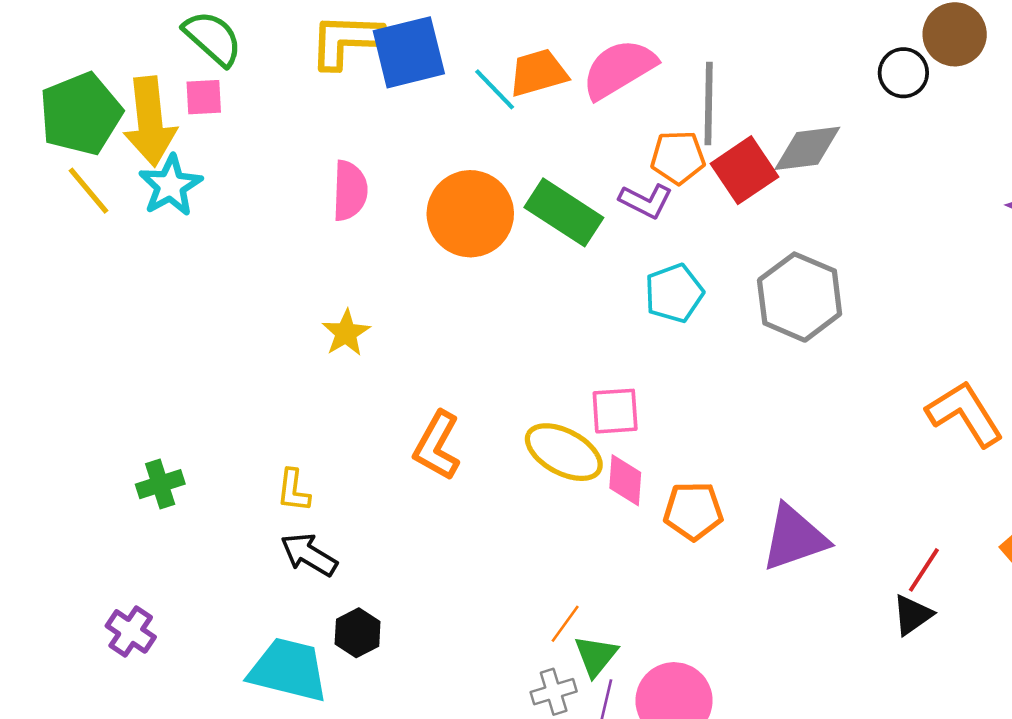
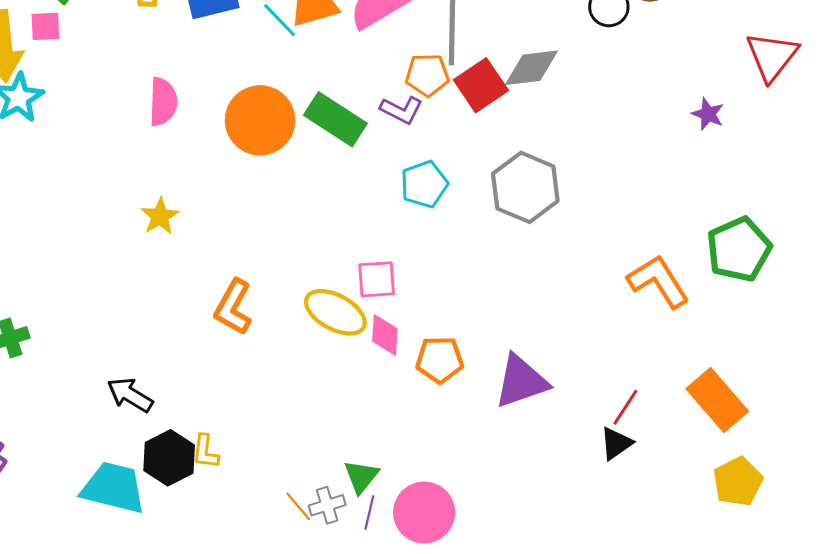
yellow L-shape: (293, 491) -> (205, 452), moved
orange line: (565, 624) -> (298, 506), moved, turned -76
black hexagon: (358, 633) -> (169, 458), size x1.4

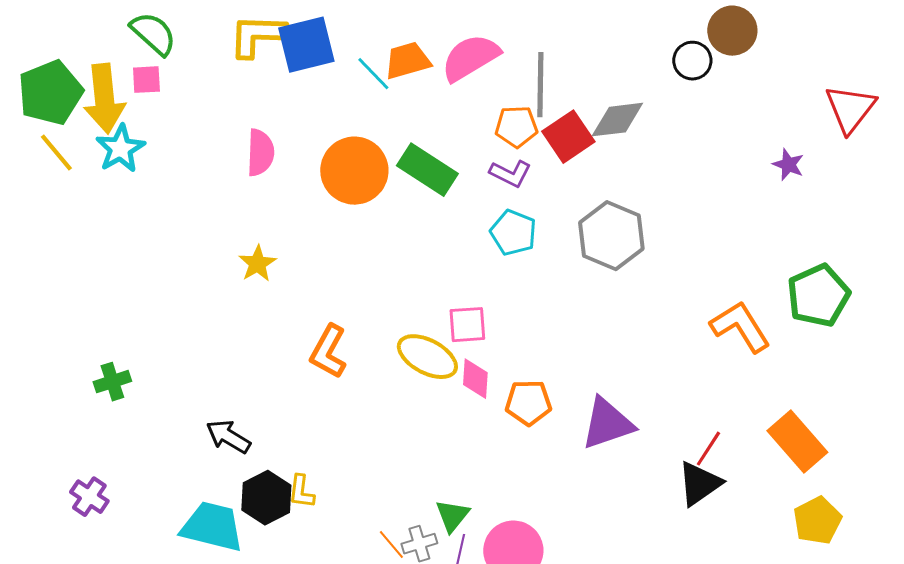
purple L-shape: (401, 110) -> (510, 174), moved
cyan pentagon: (424, 184) -> (513, 233), turned -30
black triangle: (616, 443) -> (699, 484), size x1.4

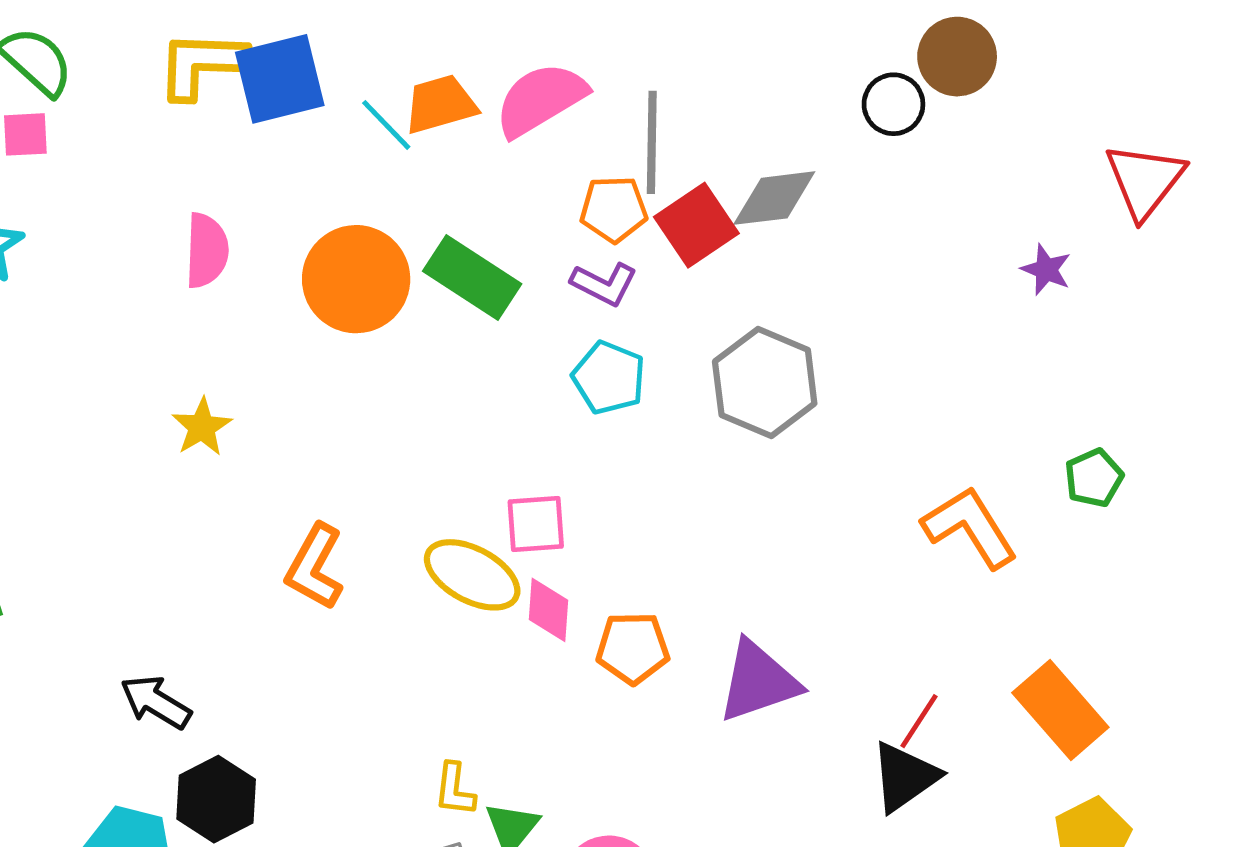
green pentagon: (818, 296) -> (1094, 478), size x0.6
yellow L-shape: (301, 492) -> (455, 790), moved

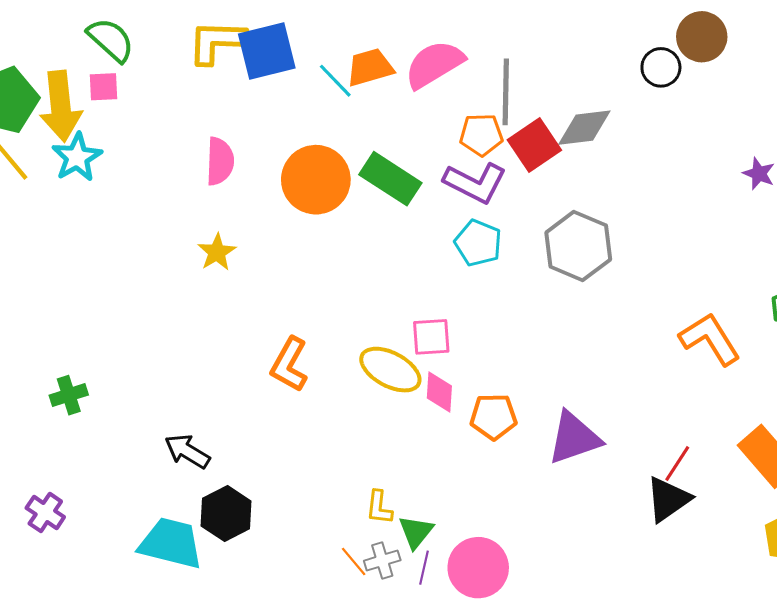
purple L-shape: (604, 284) -> (475, 183), size x1.5
yellow star: (202, 427) -> (217, 252), moved

